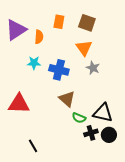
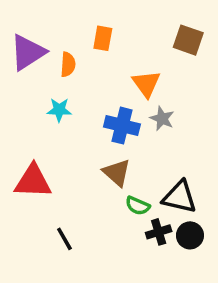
brown square: (87, 23) -> (188, 40), moved
blue cross: (59, 70) -> (122, 126), moved
black line: (33, 146) -> (64, 239), moved

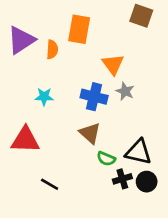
orange rectangle: (103, 38) -> (79, 29), size x1.5
brown square: (188, 40) -> (141, 16), moved
cyan star: (59, 110) -> (44, 97), moved
black line: (64, 239) -> (50, 184), turned -30

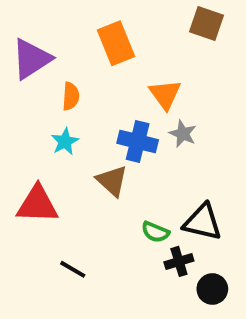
orange rectangle: (79, 29) -> (116, 43), turned -32
orange semicircle: (52, 49) -> (71, 96), moved
cyan star: (44, 97) -> (65, 142), turned -30
brown triangle: (90, 133) -> (112, 181), moved
black circle: (147, 182) -> (212, 289), moved

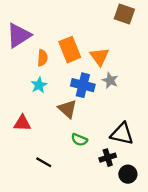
orange rectangle: (116, 43) -> (70, 50), moved
red triangle: (37, 204) -> (22, 123), size x0.7
green semicircle: (155, 232) -> (79, 140), moved

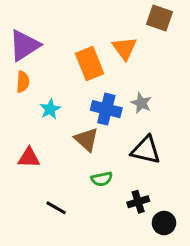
orange triangle: (99, 57) -> (125, 48), moved
orange semicircle: (42, 58) -> (23, 82), moved
black triangle: (122, 134) -> (146, 150), moved
green semicircle: (79, 140) -> (102, 179), turned -35

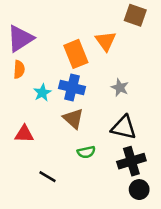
blue cross: (106, 109) -> (72, 88), moved
black cross: (138, 202) -> (131, 161), moved, size x1.5

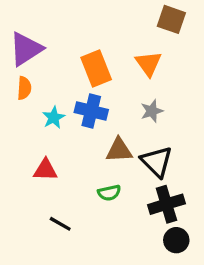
orange triangle: (106, 41) -> (148, 64), moved
gray star: (120, 88) -> (152, 111), turned 30
brown triangle: (73, 119) -> (119, 150), moved, turned -45
black triangle: (124, 128) -> (157, 162), turned 32
red triangle: (24, 134) -> (45, 170), moved

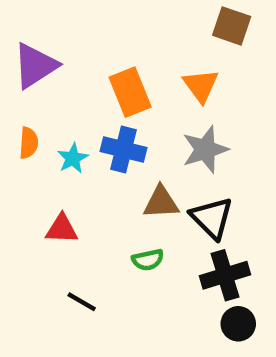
orange semicircle: (24, 88) -> (29, 143), moved
gray star: (152, 111) -> (205, 149), size x1.5

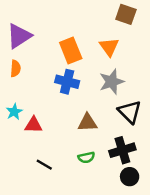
orange semicircle: (29, 143) -> (15, 68), moved
cyan star: (73, 158) -> (14, 112), moved
brown triangle: (161, 202) -> (88, 123), moved
black triangle: (212, 218) -> (130, 112), moved
green semicircle: (148, 260) -> (86, 157), moved

